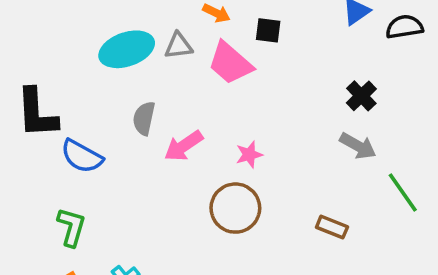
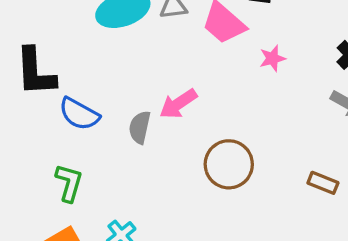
gray semicircle: (144, 118) -> (140, 127), moved
pink star: (249, 155) -> (272, 58), moved

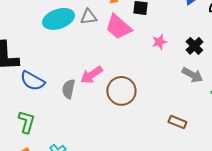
pink star: (272, 58) -> (159, 42), moved
brown circle: (229, 164) -> (121, 91), moved

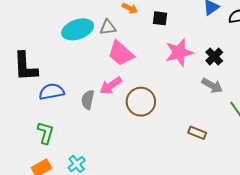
pink trapezoid: (118, 27) -> (121, 53), moved
pink star: (159, 42) -> (179, 52), size x1.8
blue semicircle: (32, 81) -> (52, 92), turned 140

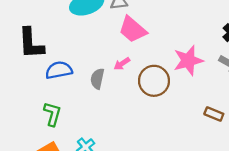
pink star: (179, 52) -> (188, 60), moved
pink arrow: (111, 86) -> (122, 64), size x0.7

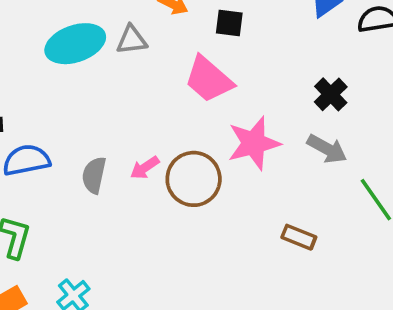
pink trapezoid: (133, 29) -> (209, 79), moved
pink arrow: (122, 64) -> (145, 168), moved

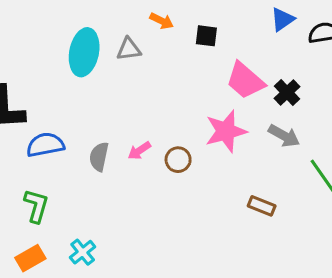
cyan ellipse: (75, 44) -> (84, 52), turned -60
pink trapezoid: (209, 79) -> (245, 81), moved
brown circle: (194, 179) -> (178, 160), size x0.6

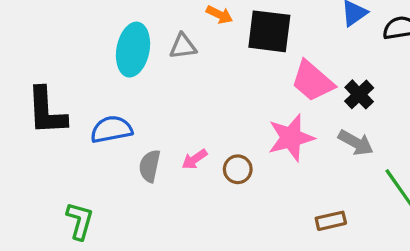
black square: (206, 36) -> (269, 31), size x1.8
blue semicircle: (45, 145) -> (111, 129), moved
brown rectangle: (262, 206) -> (331, 221), turned -35

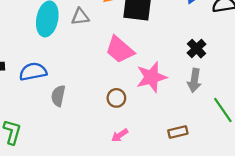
pink trapezoid: (313, 81) -> (120, 50), moved
gray arrow: (356, 143) -> (194, 80), turned 70
pink arrow: (195, 159) -> (120, 135), moved

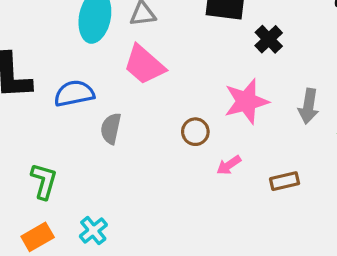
black cross: (197, 49) -> (269, 39), moved
pink trapezoid: (120, 50) -> (144, 65), moved
pink arrow: (120, 135) -> (229, 165), moved

